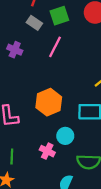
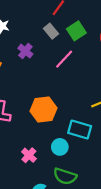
green square: (59, 16) -> (76, 31), turned -30
cyan circle: (65, 136) -> (60, 147), moved

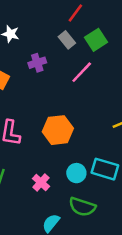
purple cross: (25, 51) -> (37, 63), turned 32
cyan rectangle: (80, 130) -> (105, 169), moved

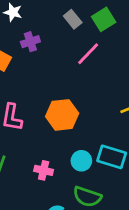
purple cross: (37, 63) -> (30, 42), moved
pink cross: (41, 182) -> (44, 170), turned -30

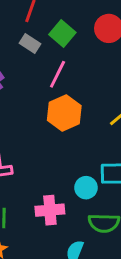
orange hexagon: (62, 115) -> (64, 113), moved
pink cross: (44, 170) -> (50, 210), size x1.4

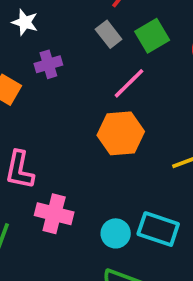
pink cross: (50, 210) -> (54, 214), moved

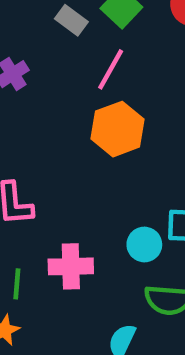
pink cross: (54, 214) -> (71, 266), moved

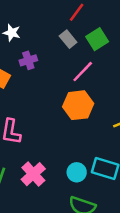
pink cross: (71, 266) -> (33, 174), turned 35

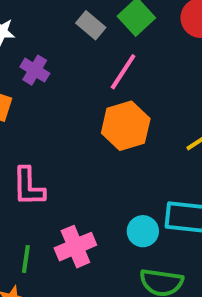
purple cross: (28, 60) -> (35, 70), turned -30
pink cross: (33, 174) -> (75, 247), turned 30

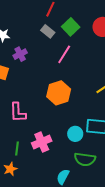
purple cross: (35, 70) -> (20, 54), turned 32
orange hexagon: (126, 126) -> (59, 93), moved

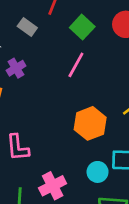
gray rectangle: (48, 31) -> (27, 27), moved
orange hexagon: (59, 93) -> (90, 123), moved

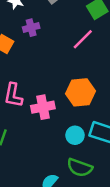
pink cross: (53, 186) -> (43, 107), moved

